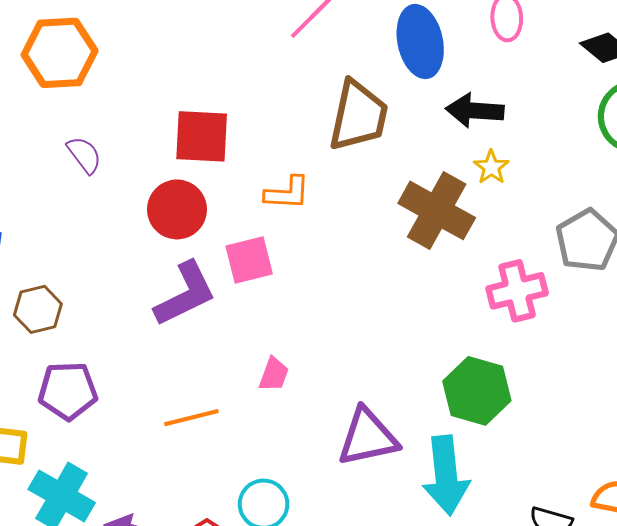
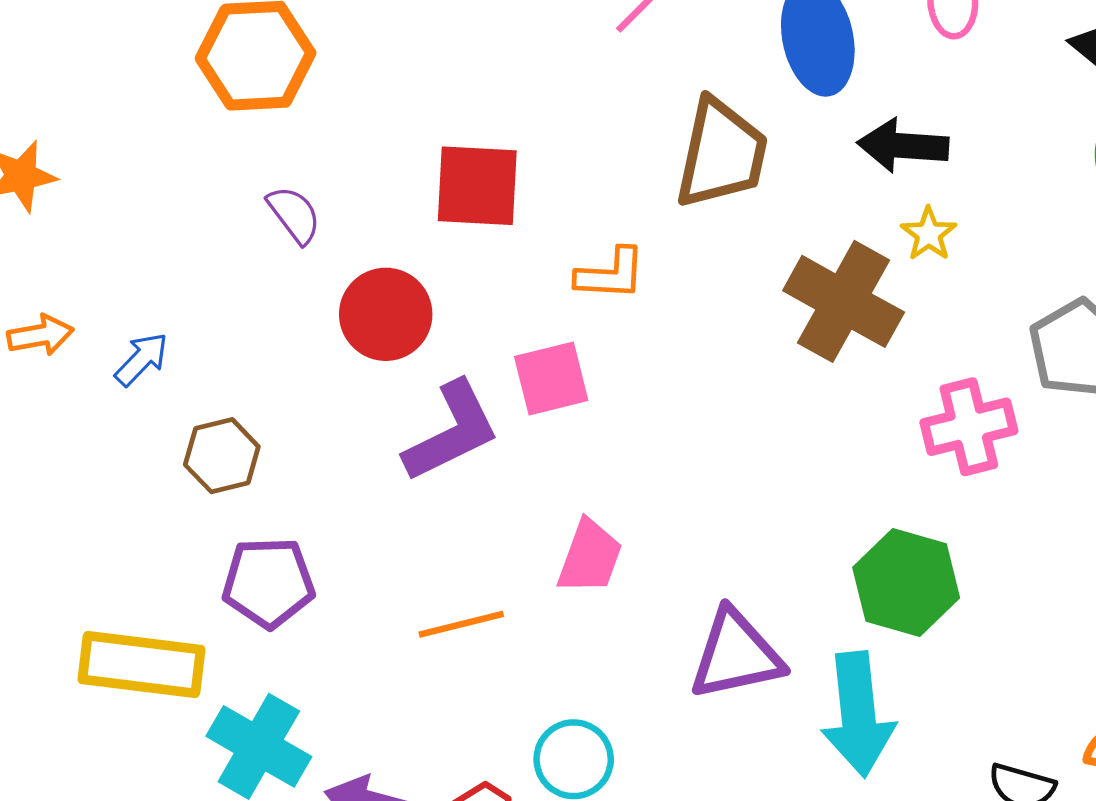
red circle: (177, 209) -> (386, 314), moved
pink trapezoid: (274, 374) -> (590, 557), size x1.4

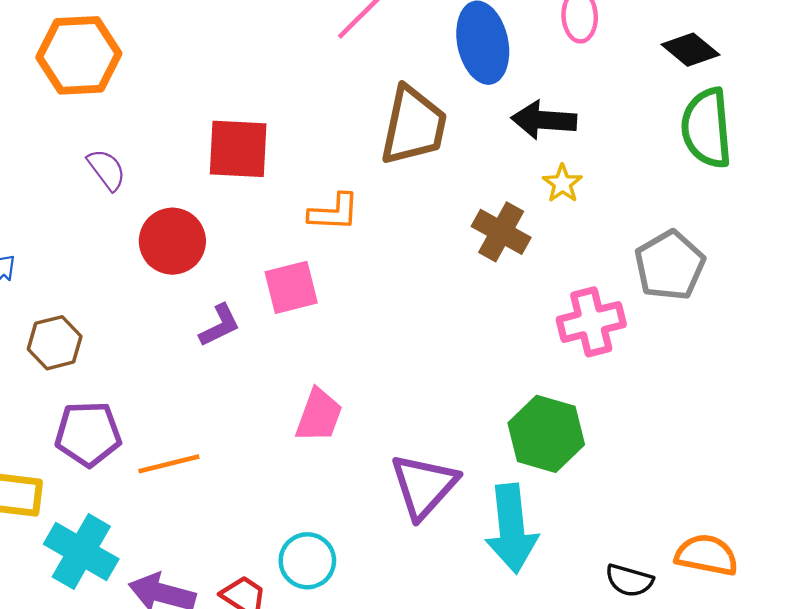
brown cross: (844, 301) -> (501, 232), size x0.7
purple L-shape: (452, 432) -> (220, 325), size x0.6
orange line: (461, 624) -> (169, 464), moved
purple triangle: (736, 655) -> (424, 486), turned -36

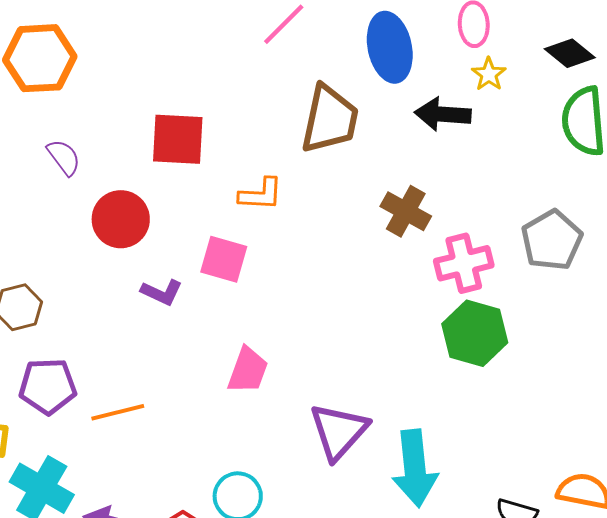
yellow star: (562, 183) -> (489, 74), moved
pink square: (291, 287) -> (224, 259), turned 30
pink cross: (591, 322) -> (464, 263), moved
purple L-shape: (220, 325) -> (162, 292), turned 51
green hexagon: (546, 434) -> (475, 333), moved

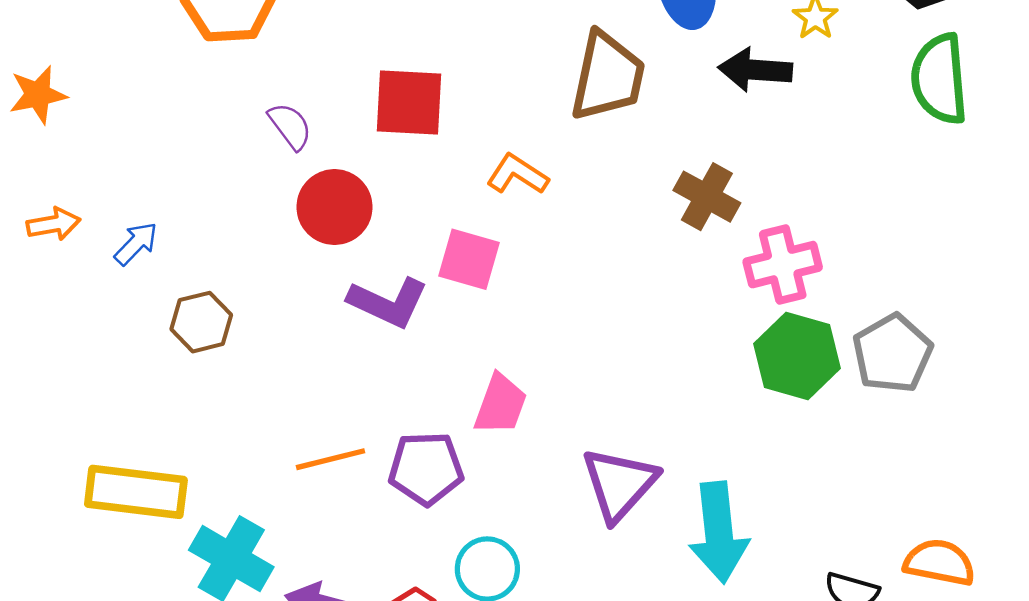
purple semicircle: (64, 157) -> (290, 126), moved
orange L-shape: (261, 194) -> (517, 174), turned -150
gray pentagon: (552, 240) -> (892, 353), moved
purple L-shape: (162, 292) -> (388, 302), size x1.5
purple pentagon: (48, 386) -> (426, 468), moved

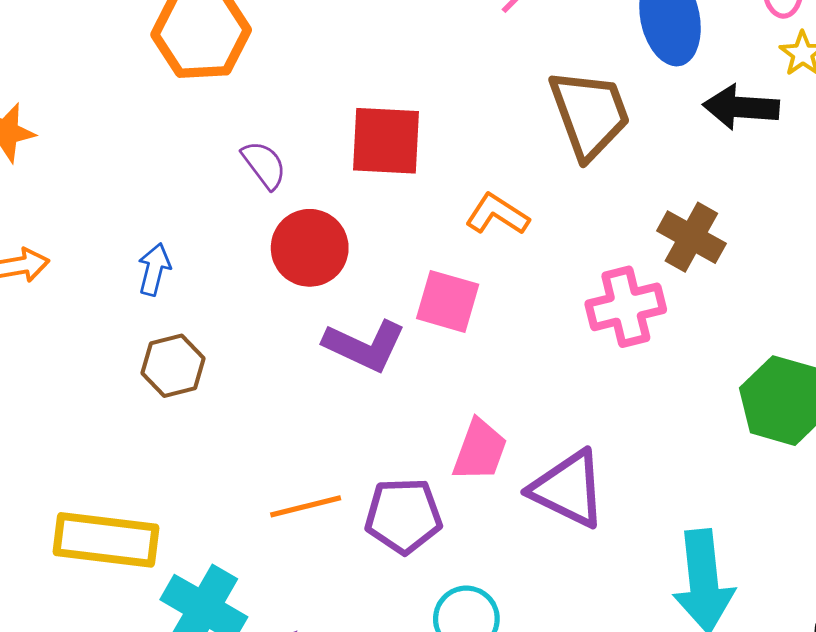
brown trapezoid: (608, 76) -> (590, 114), turned -32
blue arrow: (136, 244) -> (154, 269), moved, turned -30
pink cross: (783, 265) -> (626, 307), moved
purple triangle: (619, 484) -> (568, 489), moved, turned -46

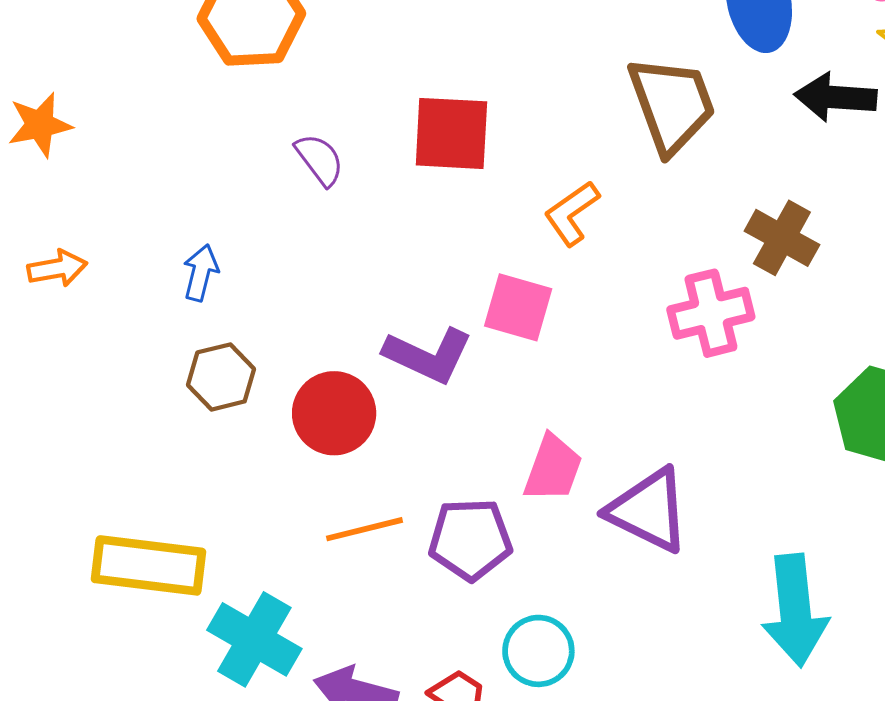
orange L-shape: (497, 214) -> (572, 213), turned -68
red circle: (310, 248) -> (334, 413), moved

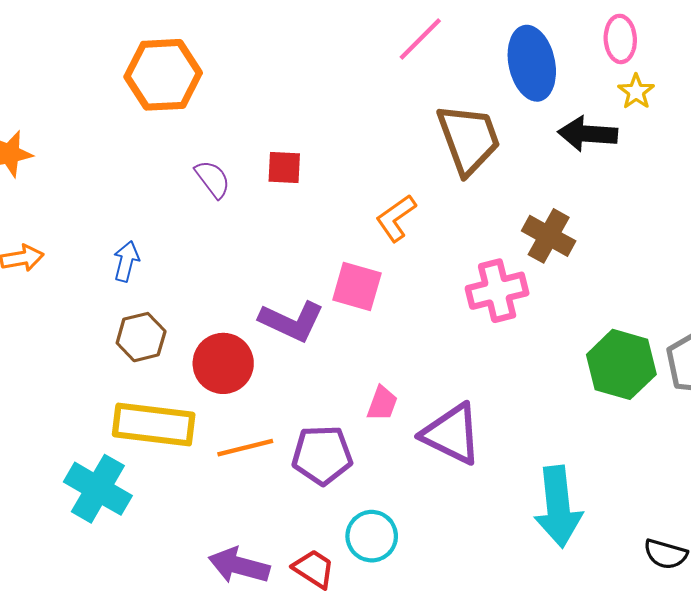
red square: (451, 133) -> (284, 167), moved, size x0.6
pink trapezoid: (553, 468) -> (382, 403), size x0.7
yellow rectangle: (149, 565) -> (154, 424), moved
cyan cross: (254, 639) -> (98, 489), moved

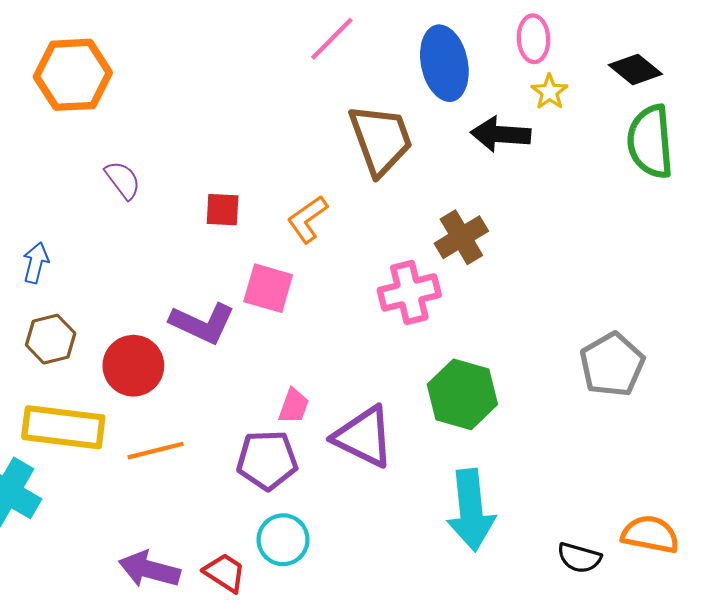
red square: (284, 167) -> (223, 210), moved
brown cross: (549, 236) -> (461, 237), turned 30
green hexagon: (621, 364) -> (462, 394), moved
purple pentagon: (322, 455) -> (267, 460), moved

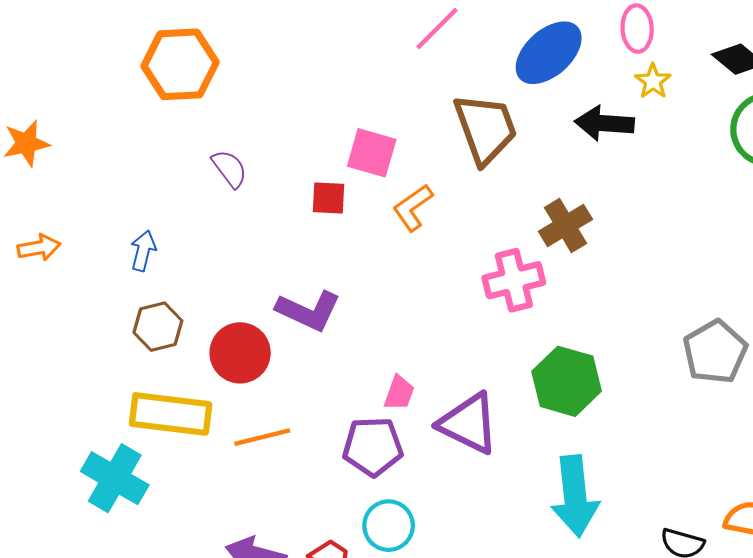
blue ellipse: (444, 63) -> (549, 53), turned 60
pink square: (268, 288) -> (372, 153), moved

